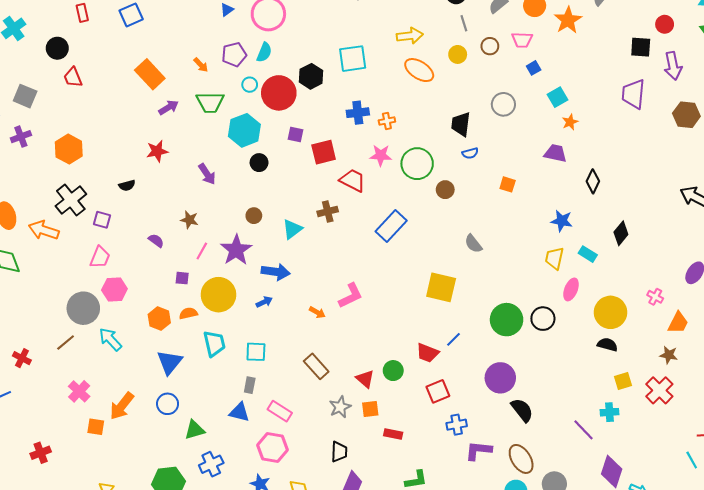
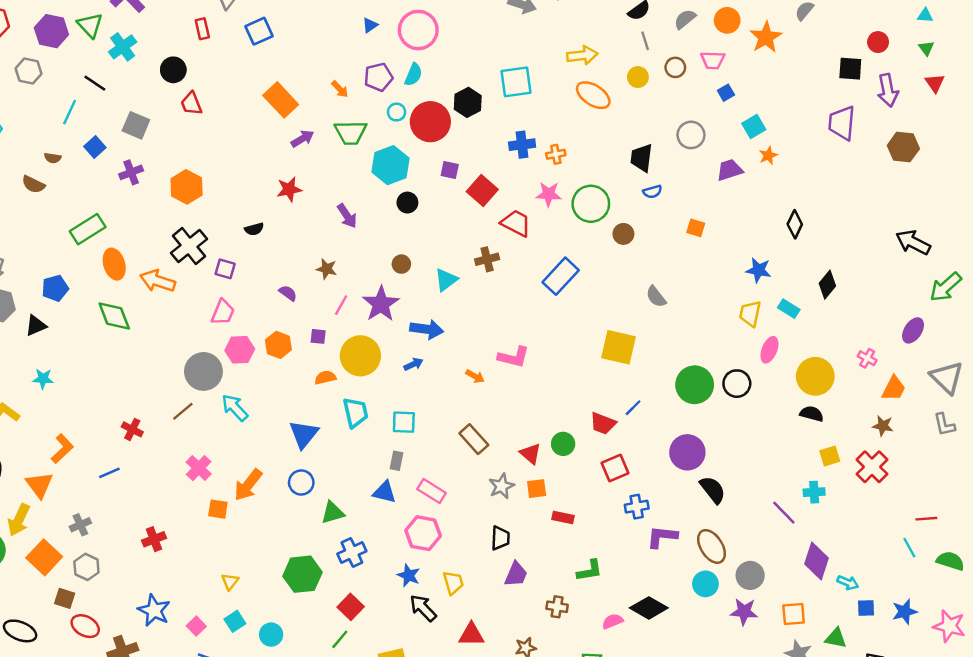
red square: (324, 152) -> (482, 190), turned -35
purple trapezoid: (555, 153) -> (730, 170), moved, turned -30
pink L-shape: (351, 296) -> (514, 357), turned 40
orange hexagon: (159, 319) -> (278, 345), moved

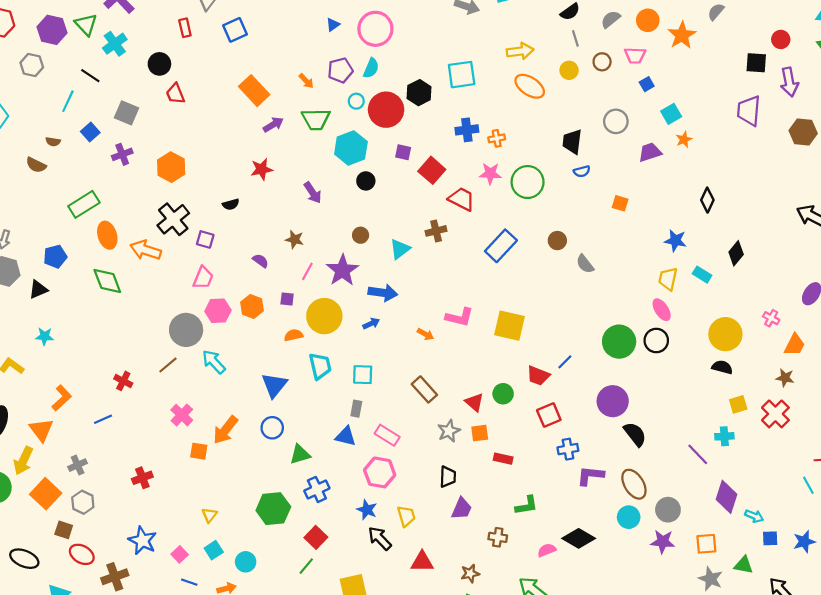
brown circle: (623, 234) -> (557, 241), moved
yellow square: (619, 347) -> (509, 326), moved
pink ellipse: (769, 350) -> (662, 310), moved, turned -55

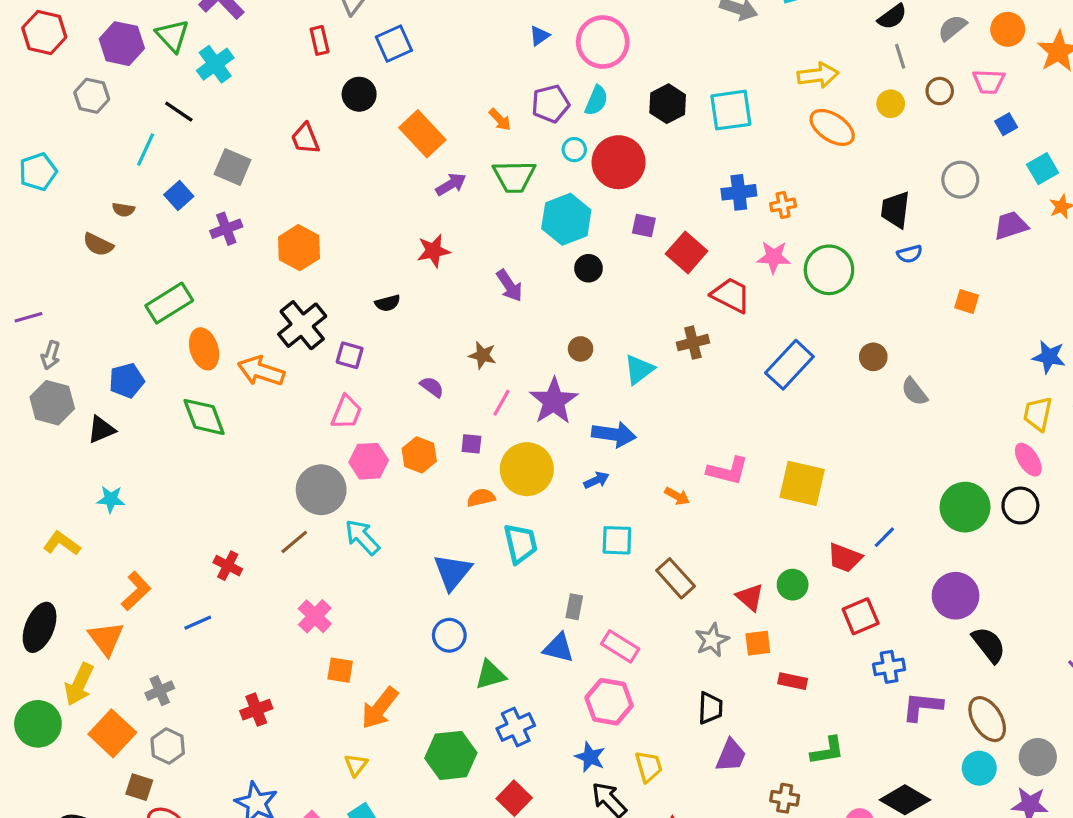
black circle: (159, 64) -> (359, 94), moved
black hexagon: (419, 93) -> (668, 104), moved
cyan square: (363, 375) -> (617, 540), moved
orange arrow: (225, 430) -> (380, 708), moved

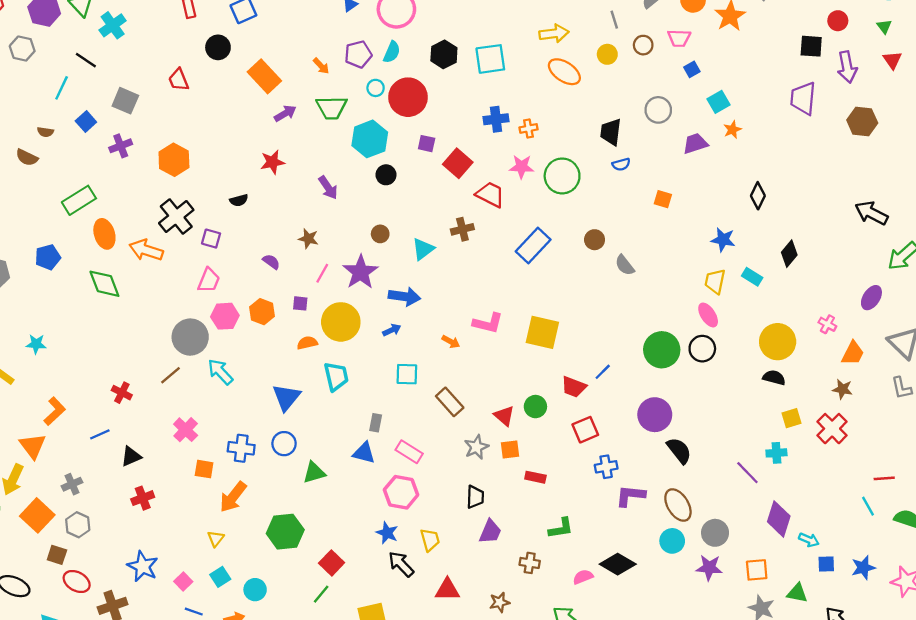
black triangle: (101, 430) -> (131, 456), moved
blue cross: (516, 727) -> (241, 448), moved, turned 32

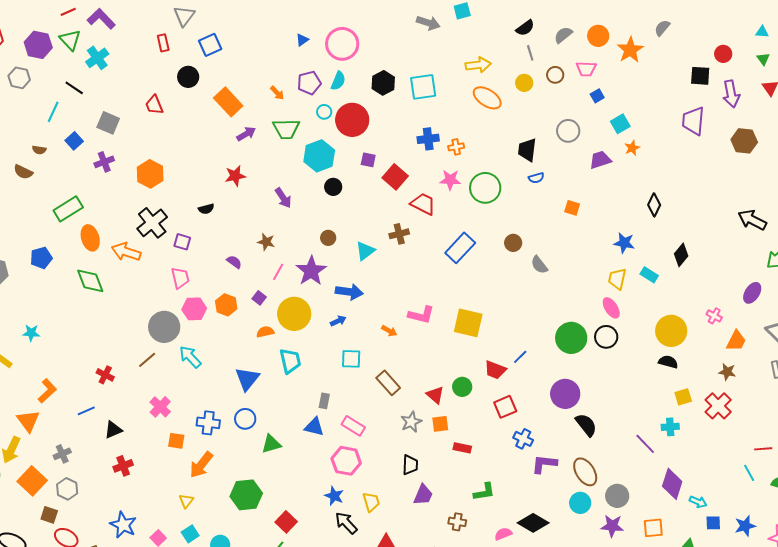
pink trapezoid: (209, 280) -> (180, 278), turned -35
purple square: (300, 303) -> (259, 298), turned 32
blue cross: (606, 467) -> (523, 439), turned 36

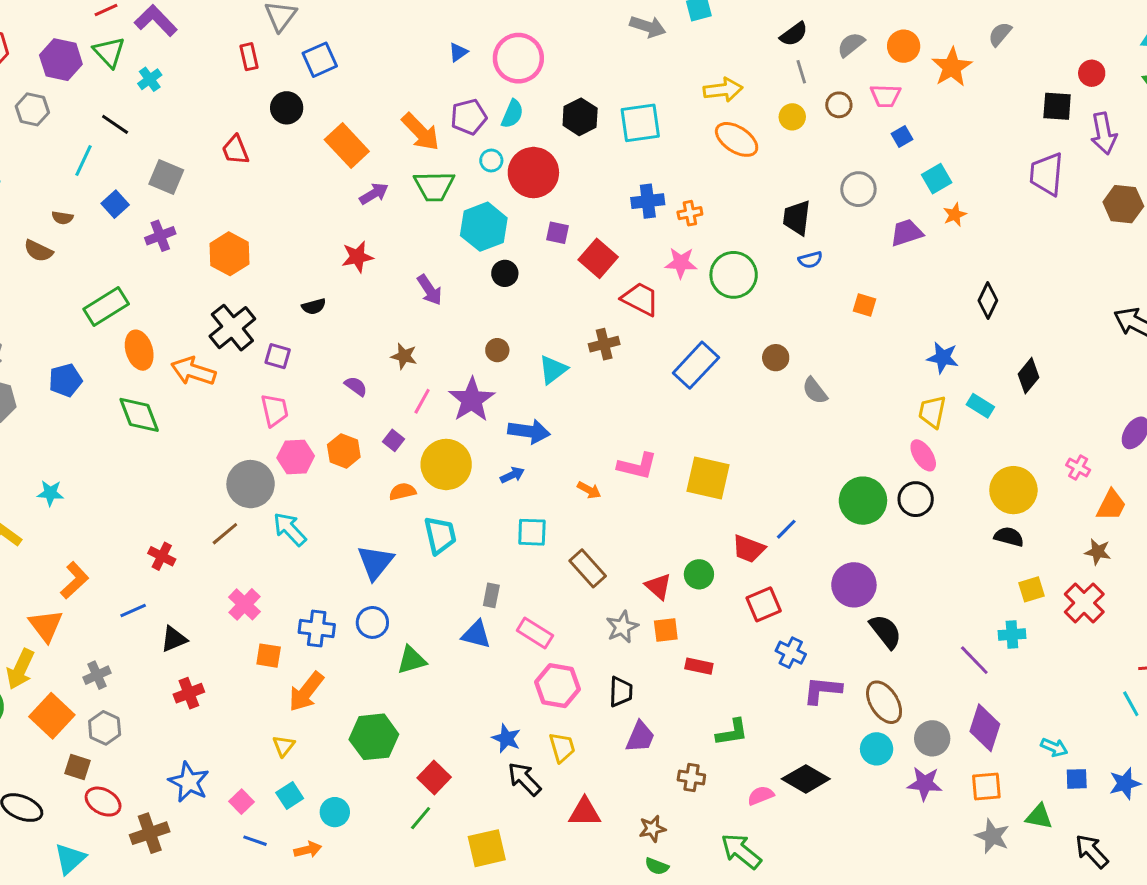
cyan cross: (97, 58) -> (150, 79), size x0.7
orange arrow: (277, 93) -> (421, 132), size x1.8
pink hexagon: (346, 461) -> (558, 686), moved
purple diamond: (672, 484) -> (985, 728), moved

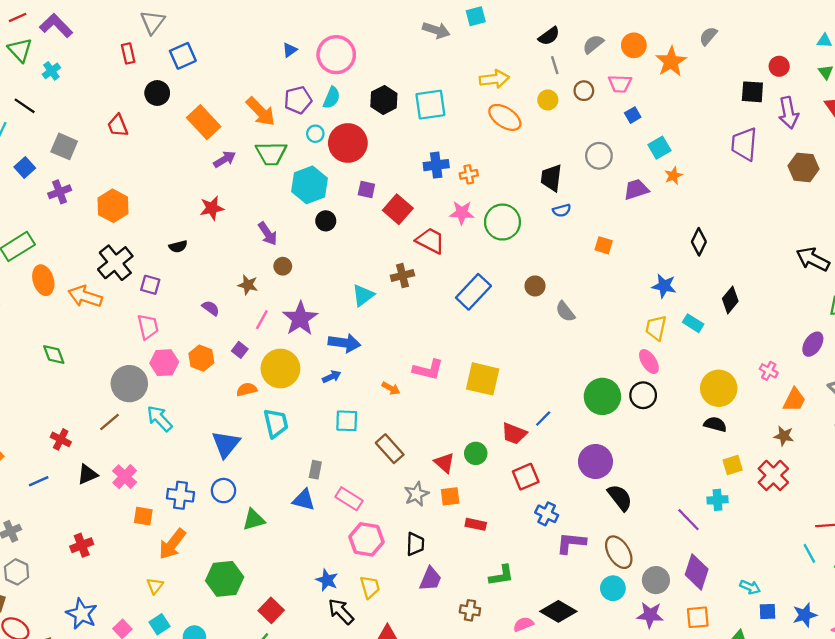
brown circle: (497, 350) -> (283, 266), moved
green diamond: (139, 415) -> (54, 355), moved, size x0.7
black triangle: (174, 639) -> (87, 474), moved

